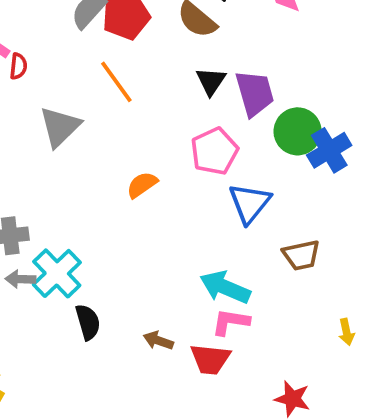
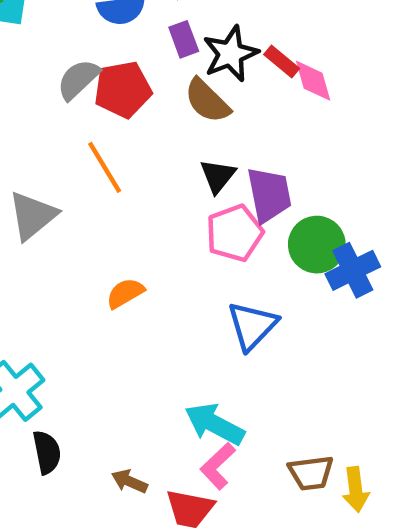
pink pentagon: (214, 151) -> (235, 233), moved
brown trapezoid: (301, 255) -> (311, 473), moved
pink L-shape: (231, 322) -> (218, 466), turned -57
yellow arrow: (346, 332) -> (356, 490), size x1.4

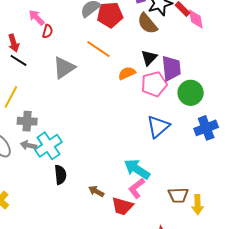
orange line: (105, 167) -> (98, 49), turned -30
blue cross: (353, 270) -> (206, 128), moved
orange semicircle: (125, 293) -> (127, 73), moved

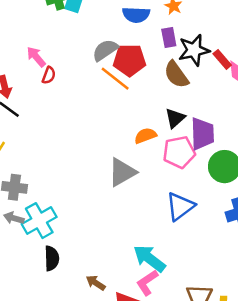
orange line: (98, 49) -> (115, 79), moved
gray triangle: (64, 68) -> (122, 172), moved

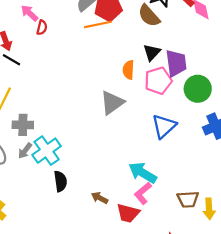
orange line: (115, 79) -> (98, 24), turned -44
orange semicircle: (145, 136) -> (128, 70), turned -60
gray arrow: (14, 218) -> (25, 151), turned -63

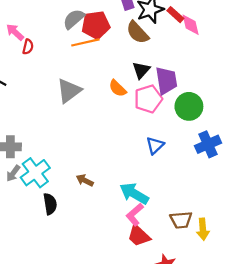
orange semicircle: (128, 70) -> (118, 88), turned -48
gray triangle: (112, 103) -> (69, 91), moved
blue triangle: (164, 126) -> (155, 145), size x0.7
brown arrow: (100, 198) -> (85, 180), moved
red trapezoid: (128, 213) -> (139, 236), moved, turned 30

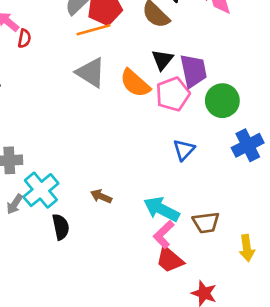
orange semicircle: (118, 88) -> (135, 83), size x1.4
gray triangle: (69, 91) -> (91, 73), moved, turned -48
gray arrow: (13, 173) -> (15, 204), moved
brown trapezoid: (181, 220) -> (206, 223), moved

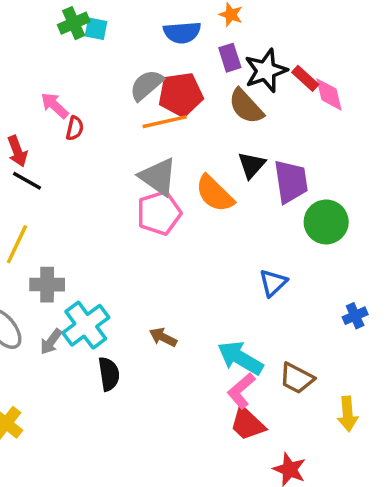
pink pentagon: (173, 94) -> (159, 213), moved
blue cross: (248, 145) -> (355, 316), moved, size x0.6
brown trapezoid: (206, 223) -> (297, 378), turned 32

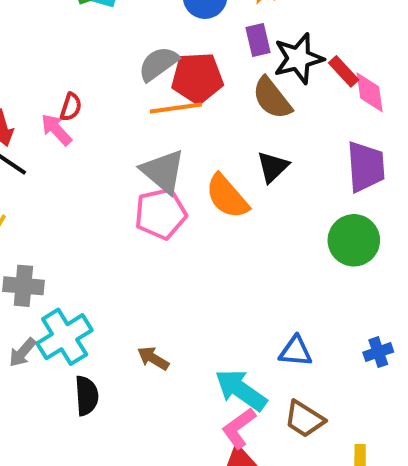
pink arrow: (55, 105) -> (56, 130), moved
purple trapezoid: (291, 181) -> (366, 167), moved
blue triangle: (273, 283) -> (295, 351), moved, turned 44

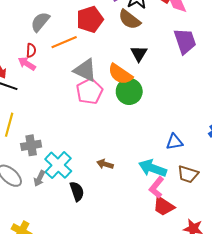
gray semicircle: (158, 64) -> (40, 22), moved
orange line: (176, 108) -> (64, 42), moved
green circle: (354, 240) -> (129, 92), moved

